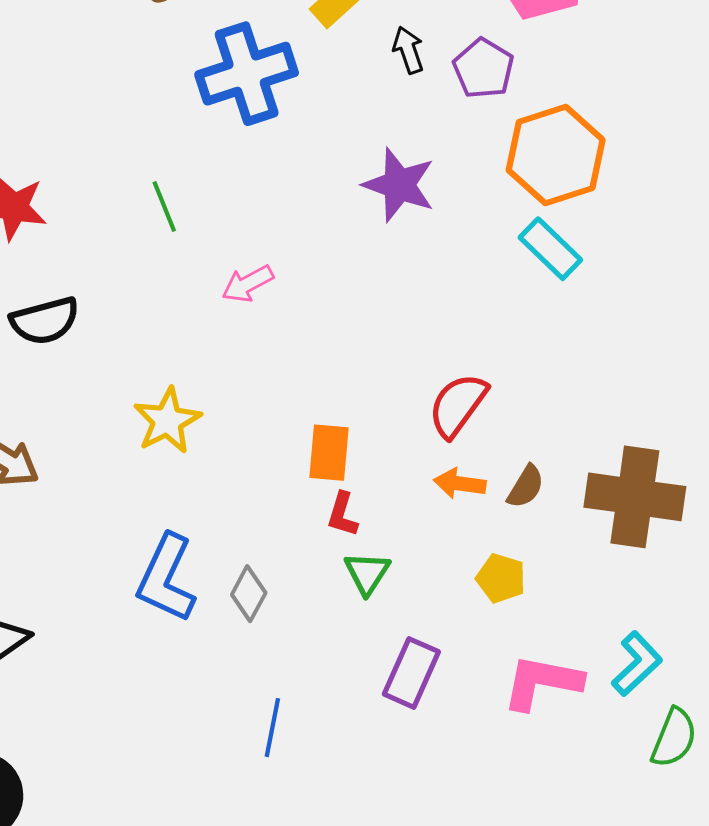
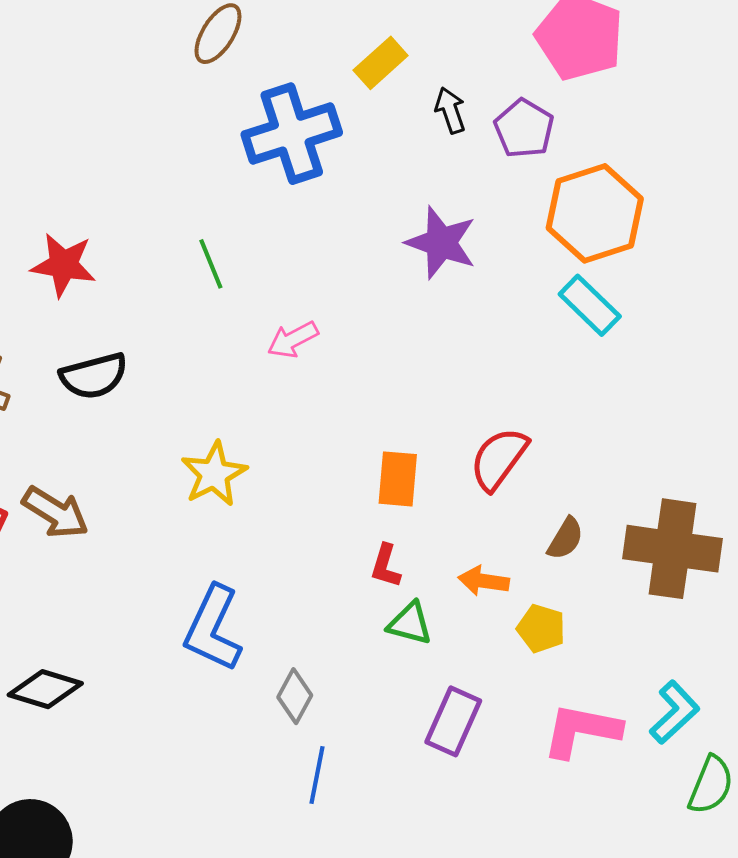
orange rectangle: (329, 453) -> (398, 479), moved
orange arrow: (460, 484) -> (484, 581), moved
green triangle: (367, 573) -> (410, 623), turned -48
gray diamond: (249, 594) -> (295, 696), moved

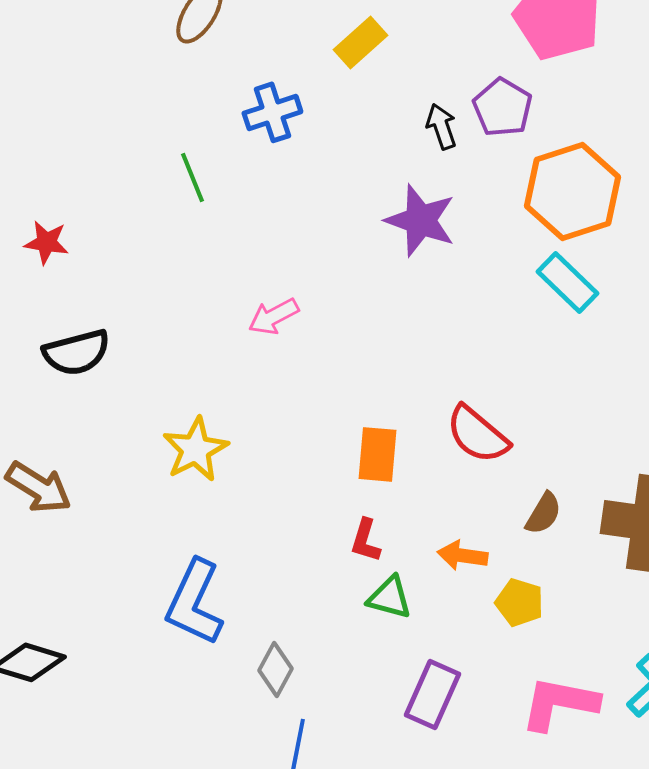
black arrow: (450, 110) -> (441, 126), moved
blue cross: (292, 134) -> (272, 112), size x0.6
green line: (211, 264) -> (192, 177), moved
red star: (63, 265) -> (46, 242), size x0.7
red semicircle: (499, 459) -> (477, 434), turned -86

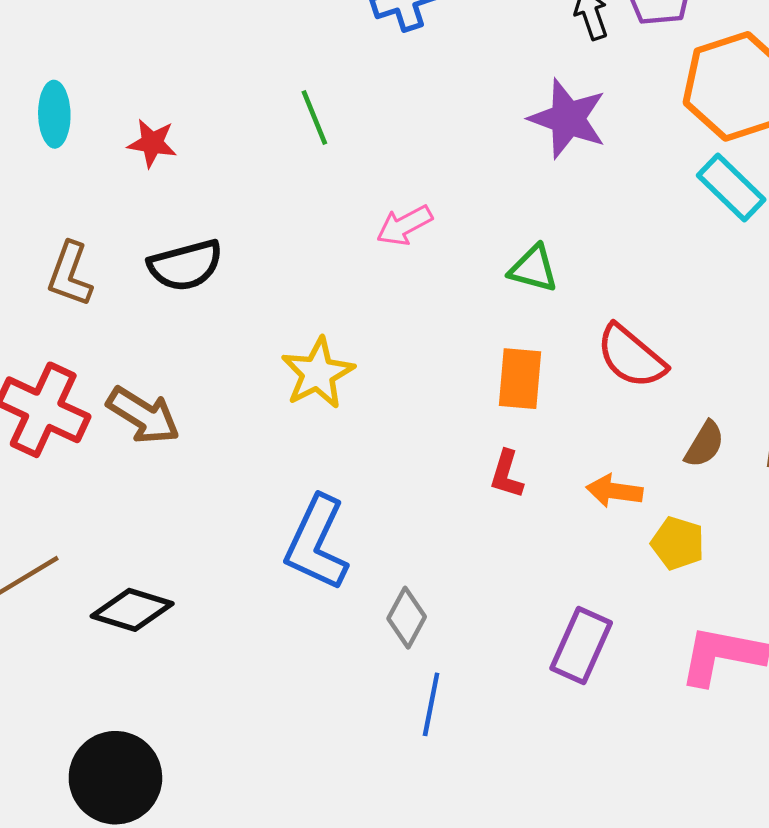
green line: (192, 177) -> (314, 118), moved
green triangle: (389, 597) -> (533, 269), moved

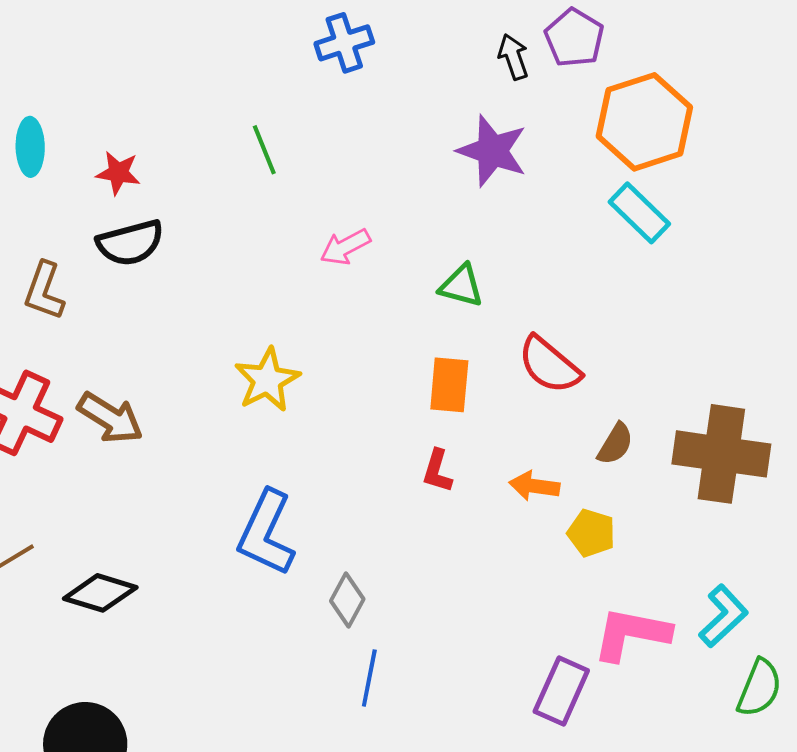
black semicircle: (185, 265) -> (130, 243), moved
purple rectangle: (581, 645) -> (561, 691), moved

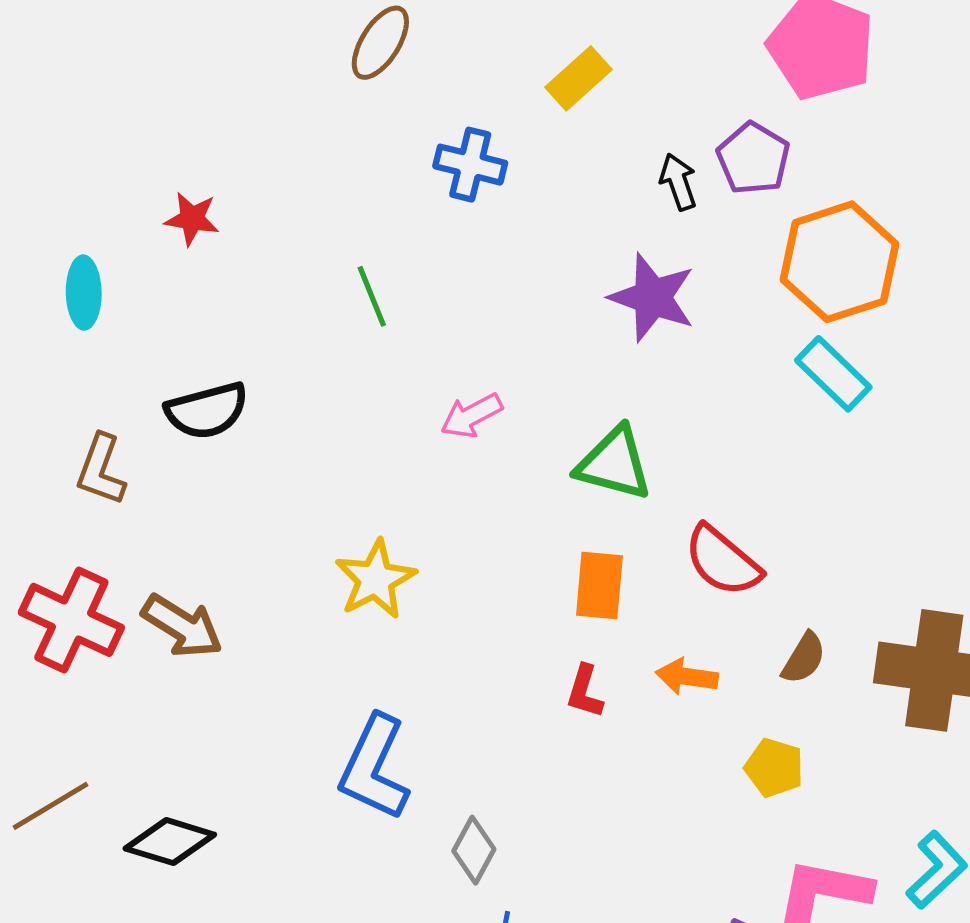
blue cross: (344, 43) -> (470, 165), turned 32
red star: (118, 173) -> (192, 219), moved
green triangle: (461, 286) -> (614, 464), size x1.4
orange arrow: (534, 486) -> (687, 677), moved

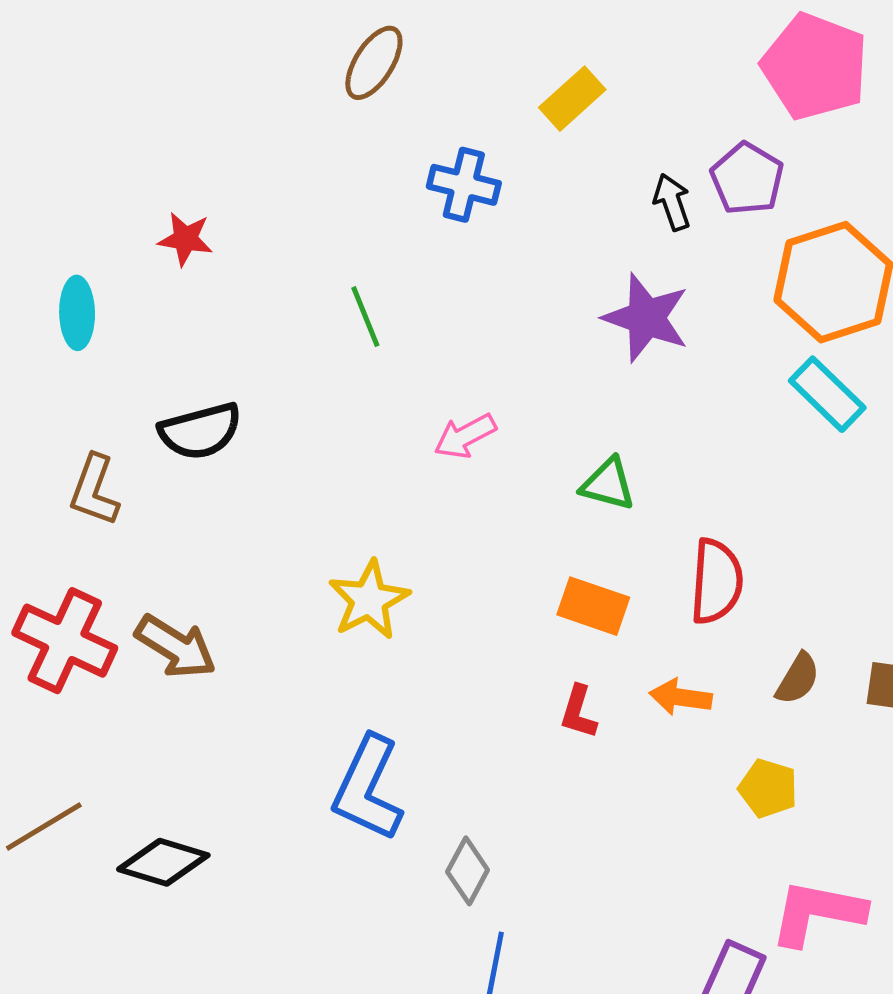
green triangle: (614, 464) -> (608, 484), size x0.7
red semicircle: (723, 561) -> (716, 581), turned -126
orange rectangle: (599, 586) -> (593, 606), turned -76

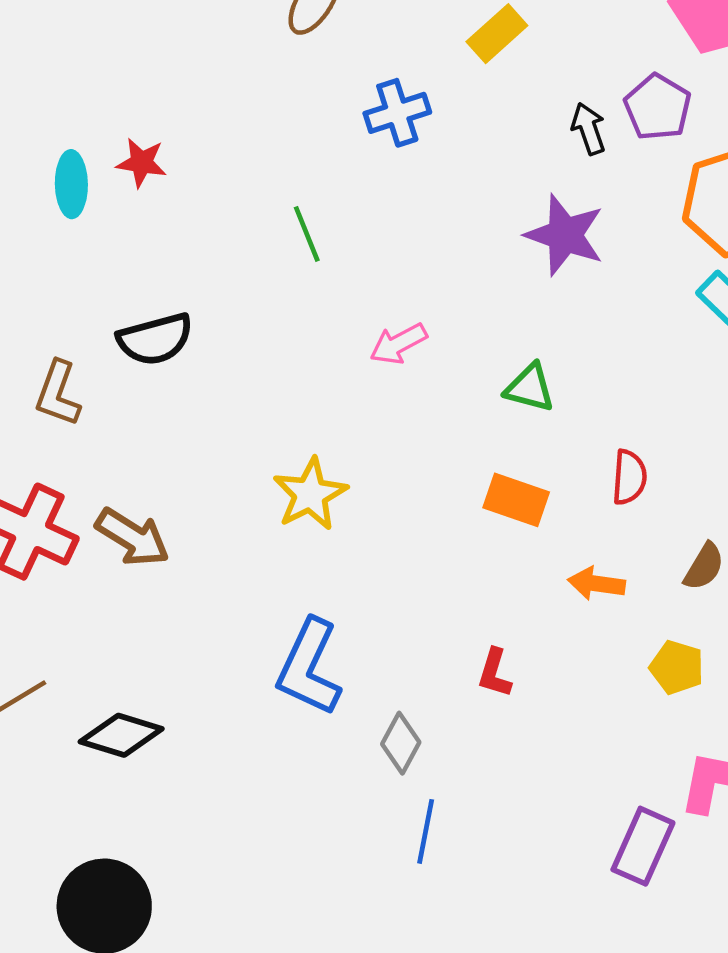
blue cross: (464, 185) -> (397, 113), turned -32
cyan ellipse: (77, 313) -> (71, 184), moved
red semicircle: (716, 581) -> (629, 477), size x0.7
red L-shape: (578, 712) -> (495, 673), moved

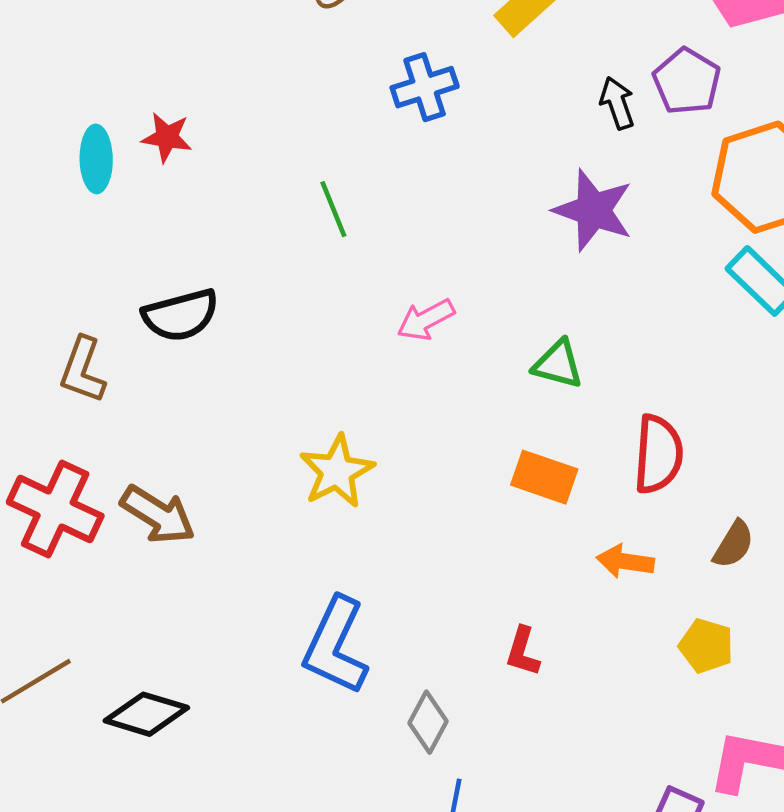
red semicircle: (629, 477) -> (658, 454), size x1.4

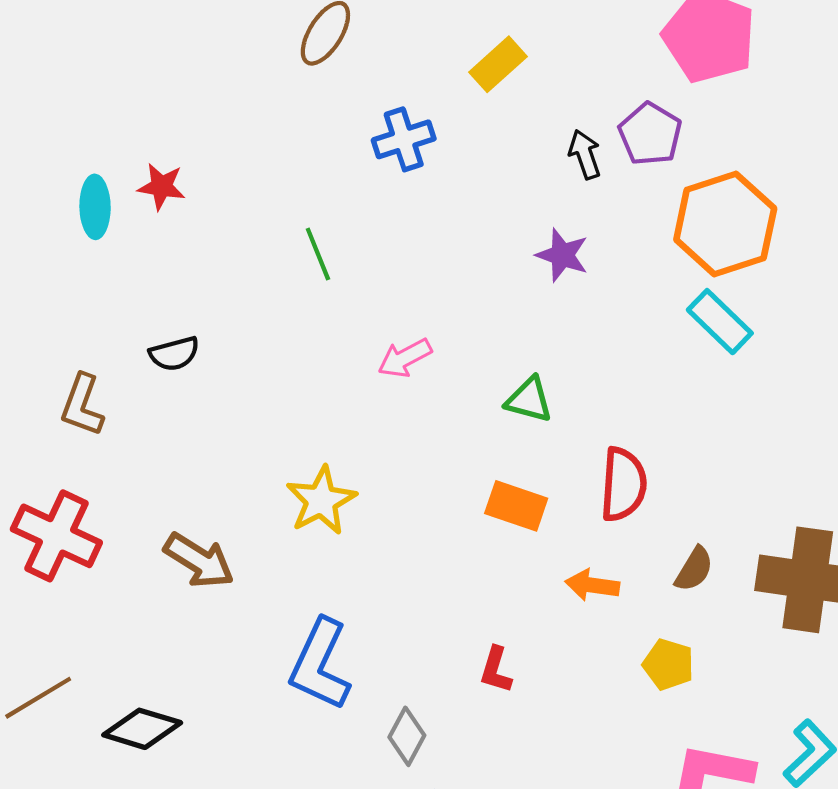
purple star: (593, 210) -> (562, 255), size x0.7
black semicircle: (181, 315) -> (174, 354), size x0.7
brown arrow: (158, 515) -> (199, 561), moved

